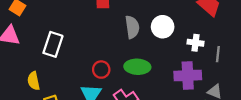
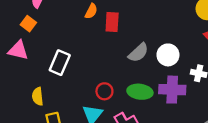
gray semicircle: (132, 27) -> (138, 53), turned 50
purple cross: (188, 75) -> (172, 90), moved

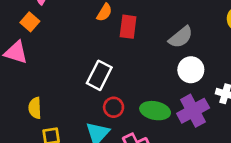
gray semicircle: (138, 53) -> (181, 37), moved
white rectangle: (60, 63) -> (99, 75), moved
purple cross: (172, 90) -> (193, 111), turned -35

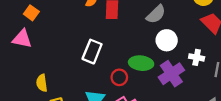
red circle: (114, 107) -> (119, 77), moved
green ellipse: (155, 111) -> (141, 63), moved

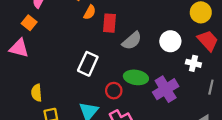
gray semicircle: (156, 14) -> (132, 41), moved
white circle: (167, 40) -> (170, 41), moved
white cross: (197, 57) -> (193, 63), moved

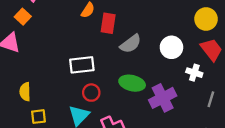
white rectangle: (88, 64) -> (82, 65), turned 55
red circle: (114, 91) -> (91, 93), moved

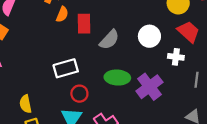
yellow semicircle: (25, 92) -> (26, 104), moved

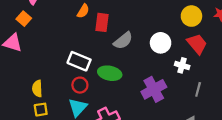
white rectangle: (66, 68) -> (79, 61), turned 30
green ellipse: (117, 78) -> (110, 73), moved
red circle: (79, 94) -> (80, 85), moved

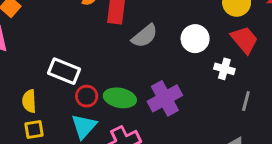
white rectangle: (79, 61) -> (64, 71), moved
green ellipse: (110, 73) -> (120, 98), moved
purple cross: (154, 89) -> (165, 98), moved

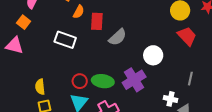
white circle: (195, 39) -> (153, 55), moved
white cross: (224, 69) -> (171, 99), moved
white rectangle: (64, 71) -> (65, 40), moved

